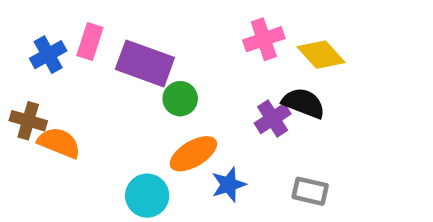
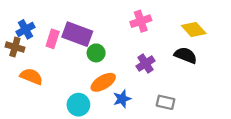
pink rectangle: (90, 41) -> (53, 39), moved
yellow diamond: (321, 55) -> (194, 29), moved
black semicircle: (303, 103) -> (185, 55), moved
brown cross: (28, 121) -> (15, 47), moved

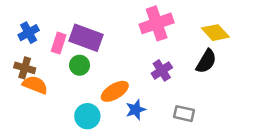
pink cross: (141, 21) -> (157, 23), size x1.4
brown cross: (15, 47) -> (25, 68), moved
green circle: (96, 53) -> (80, 65), moved
black semicircle: (185, 55) -> (206, 61), turned 100

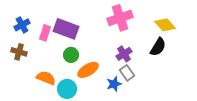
green circle: (80, 65) -> (71, 55), moved
orange semicircle: (35, 85) -> (46, 78), moved
blue star: (136, 110) -> (114, 84), moved
gray rectangle: (184, 114) -> (127, 73), moved, turned 42

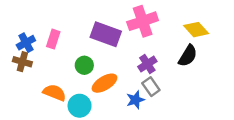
blue cross: (22, 25) -> (26, 43), moved
purple rectangle: (66, 29) -> (106, 34), moved

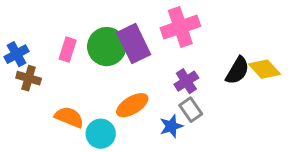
yellow diamond: (196, 30) -> (264, 69), moved
purple rectangle: (106, 34) -> (134, 44), turned 44
blue cross: (26, 43) -> (17, 54), moved
green circle: (84, 65) -> (107, 47), moved, size x1.6

